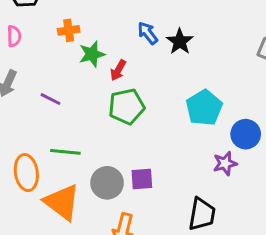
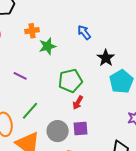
black star: (180, 41) -> (106, 58), moved
red arrow: (118, 70) -> (78, 103), moved
green line: (65, 152) -> (30, 111), turned -54

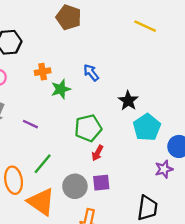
blue arrow: (84, 32) -> (91, 73), moved

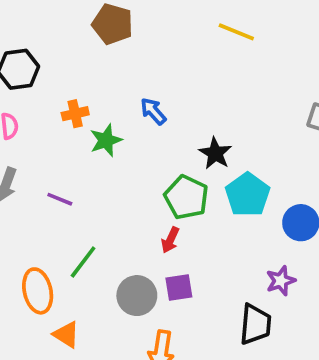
green pentagon: (88, 128) -> (186, 197), moved, turned -30
purple star: (164, 169) -> (281, 281), moved
orange triangle: (41, 202) -> (66, 335), moved, size x0.6

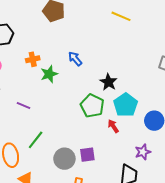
red arrow: (170, 240) -> (113, 126), moved, turned 120

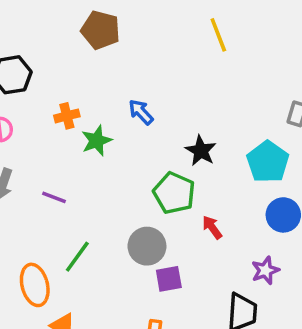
yellow line: (121, 16) -> (218, 35), turned 48
cyan pentagon: (126, 105) -> (268, 162), moved
gray circle: (64, 159) -> (147, 246), moved

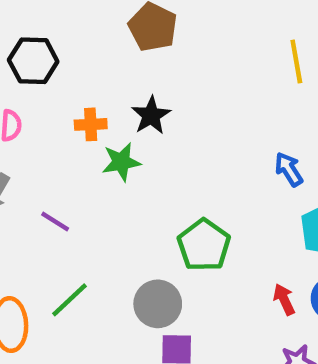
blue arrow: (141, 112) -> (289, 169), moved
black star: (201, 151) -> (151, 115), moved
red arrow: (212, 227) -> (284, 299), moved

